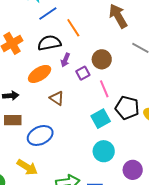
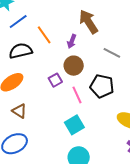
purple arrow: (65, 60) -> (72, 41), moved
brown triangle: (57, 98) -> (19, 111), moved
black pentagon: (127, 108) -> (102, 86), moved

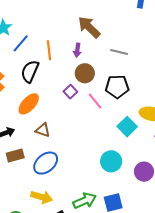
orange line: (44, 35) -> (49, 50), turned 42
black semicircle: (21, 51) -> (30, 71), turned -40
cyan square: (74, 125) -> (127, 127), moved

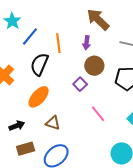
pink line: (95, 101) -> (98, 114), moved

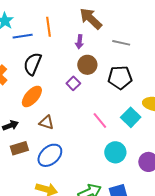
blue line: (30, 36) -> (23, 36), turned 42
orange line: (58, 43) -> (48, 27), moved
pink line: (98, 114) -> (100, 120), moved

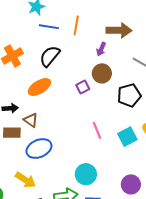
brown arrow: (91, 19) -> (119, 30), turned 120
black pentagon: (120, 78) -> (129, 95), turned -30
brown triangle: (46, 122) -> (31, 120), moved
cyan circle: (115, 152) -> (86, 174), moved

